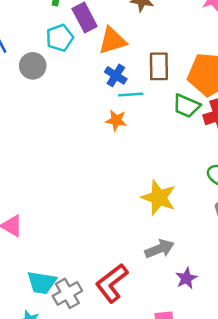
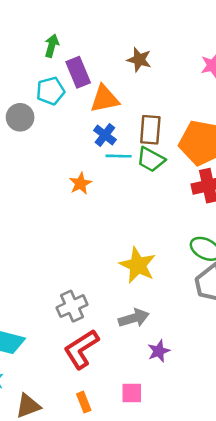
green trapezoid: (186, 106) -> (151, 159), moved
orange star: (116, 120) -> (80, 184), moved, turned 30
gray cross: (67, 293) -> (72, 306), moved

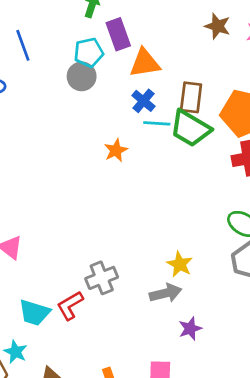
brown star: (139, 60) -> (218, 26), moved
gray circle: (20, 117) -> (82, 76), moved
green trapezoid: (151, 159) -> (190, 128), size x1.4
yellow star: (138, 265) -> (180, 264), moved, size x0.7
red L-shape: (81, 349) -> (70, 305), moved, size x0.7

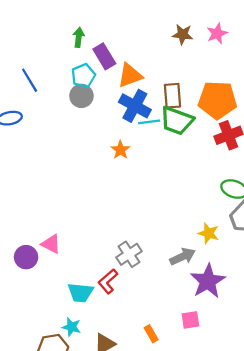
blue cross: (143, 101) -> (135, 106), size x1.6
yellow star: (180, 264) -> (209, 233), moved
purple star: (190, 329) -> (208, 281), size x1.8

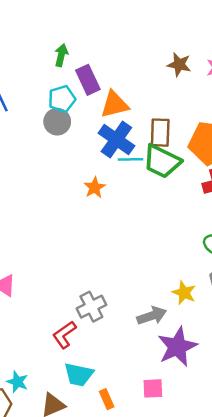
cyan trapezoid: (80, 293) -> (79, 375), moved

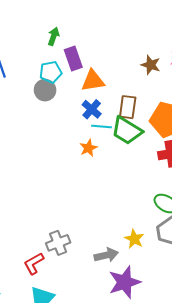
brown star: (179, 65) -> (151, 65), moved
blue cross: (116, 140) -> (92, 109), size x0.7
orange star: (95, 188) -> (88, 148), moved

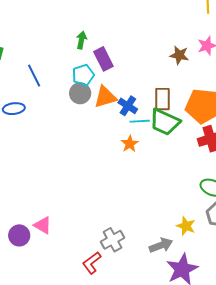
orange triangle: (93, 81) -> (105, 97), moved

